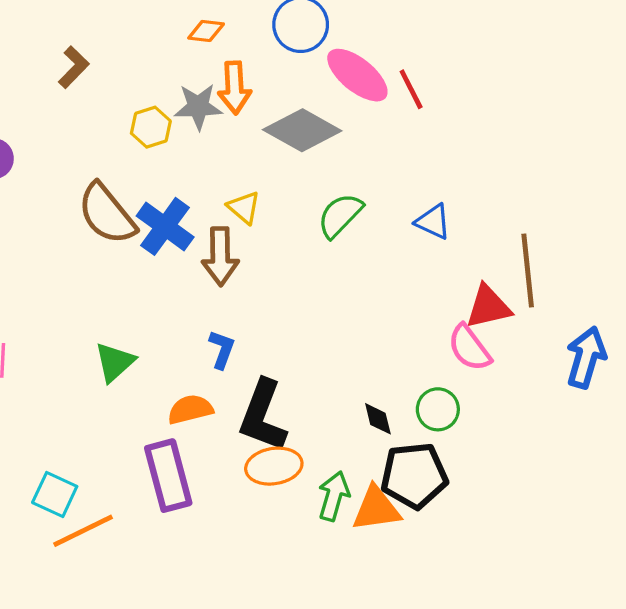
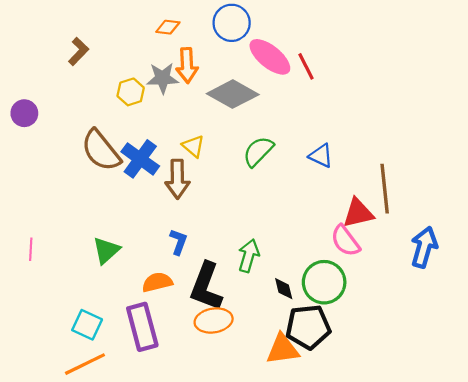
green circle: (438, 409) -> (324, 282), size x1.5
cyan square: (55, 494) -> (87, 325), moved
green arrow: (334, 496) -> (249, 256), moved

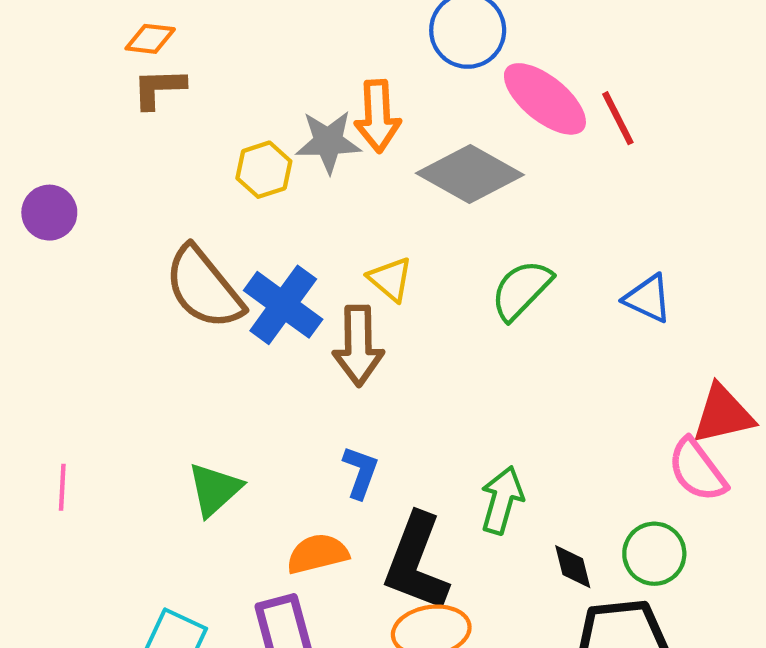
orange diamond: (168, 27) -> (150, 39), moved
brown L-shape: (79, 52) -> (159, 88), turned -136
green circle: (324, 282) -> (654, 554), size x0.7

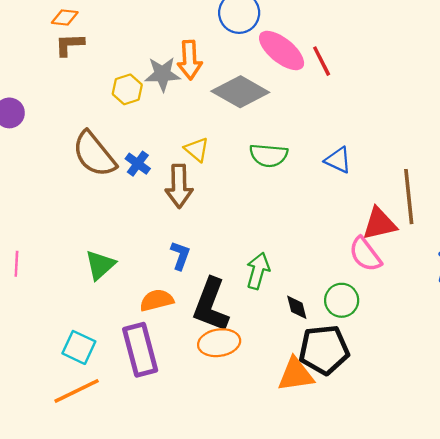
green semicircle: (521, 290) -> (269, 155), turned -129
blue cross: (283, 305) -> (138, 164), size x0.6

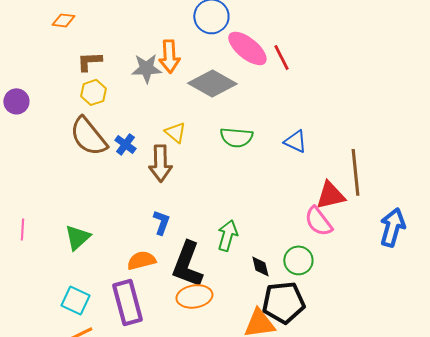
brown L-shape: (69, 45) -> (89, 61), moved
yellow hexagon: (127, 89) -> (93, 92), moved
green triangle: (100, 265) -> (77, 237), moved

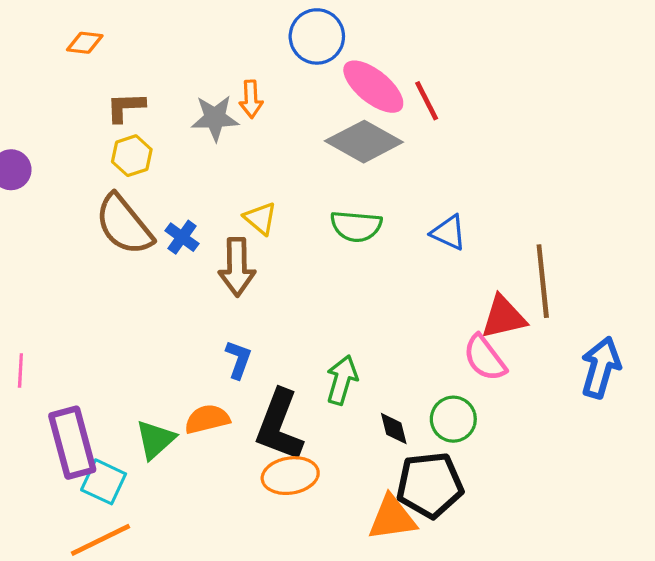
orange arrow: (169, 56) -> (251, 99), size x0.7
gray diamond: (212, 83) -> (364, 142), moved
green triangle: (77, 237) -> (155, 440), moved
purple rectangle: (127, 302) -> (72, 443), moved

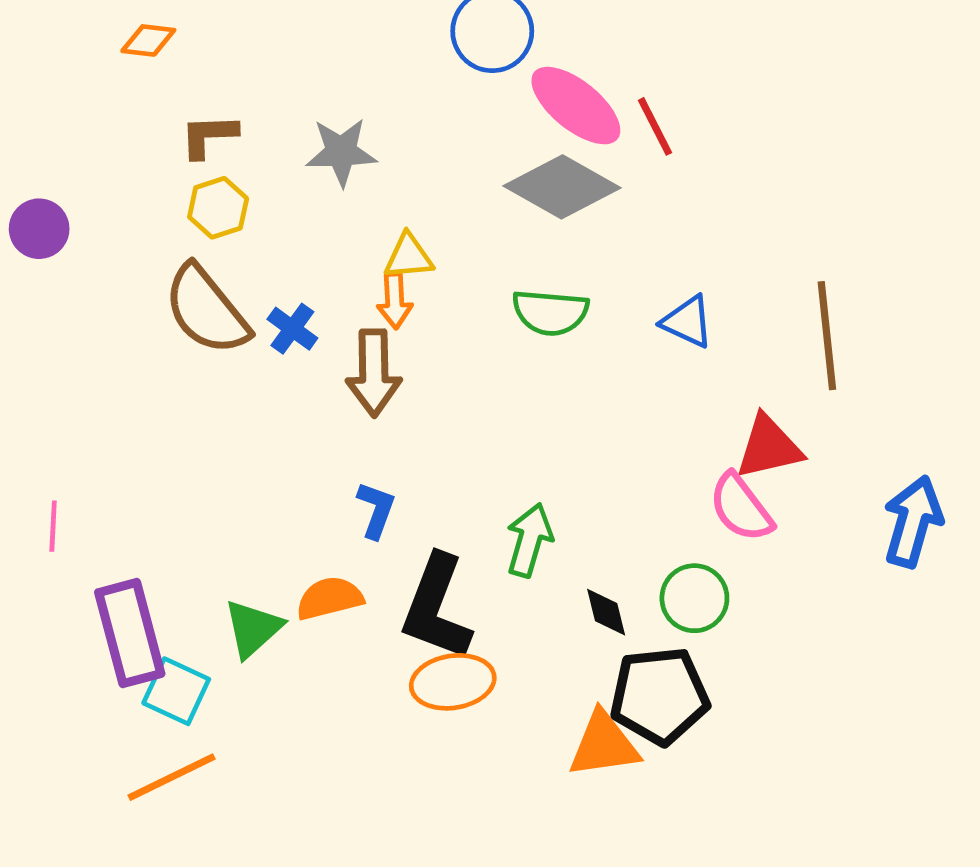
orange arrow: (251, 99) -> (395, 301), moved
yellow triangle: (260, 218) -> (409, 257), moved, turned -45
brown line: (543, 281) -> (827, 336), moved

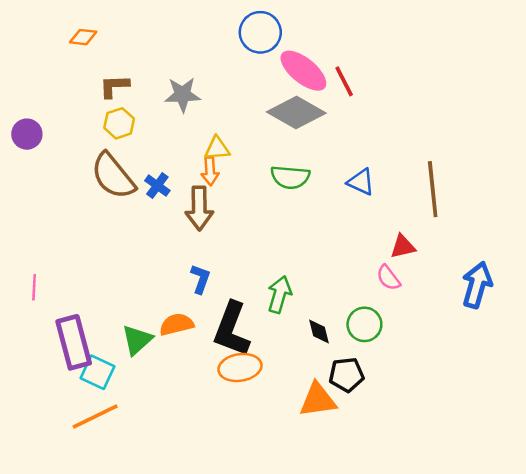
red triangle: (769, 447) -> (403, 247), size x0.7
pink semicircle: (741, 508) -> (388, 278), size x0.7
black pentagon: (660, 696) -> (347, 375), size x0.7

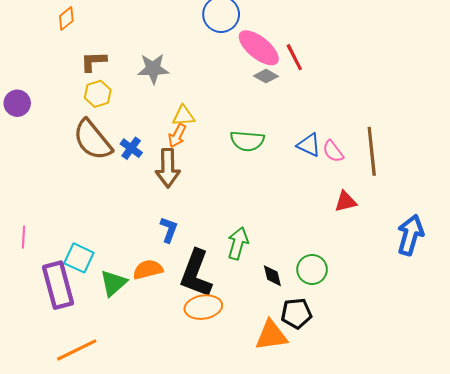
orange diamond: (83, 37) -> (66, 19), turned -45
gray diamond: (296, 113) -> (266, 76), moved, size x0.5
orange arrow: (210, 171) -> (177, 136), turned 30
pink semicircle: (388, 278) -> (333, 151), moved
cyan square: (98, 372) -> (79, 258), moved

